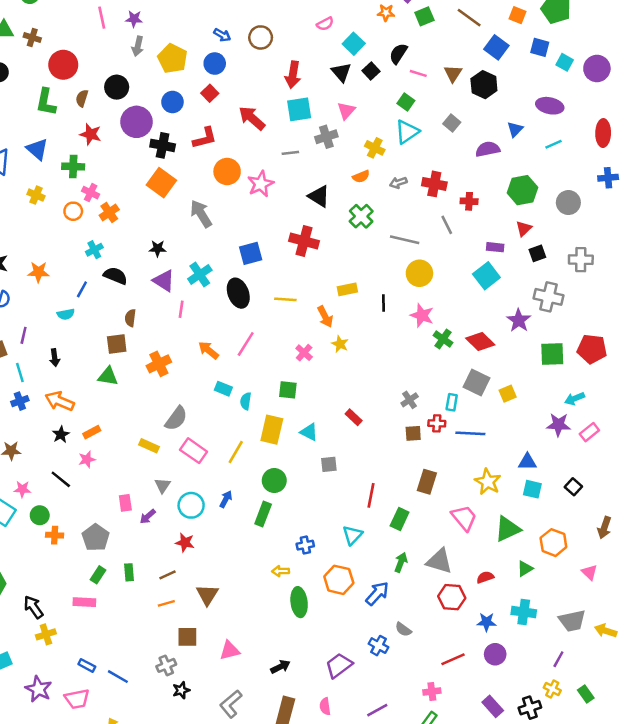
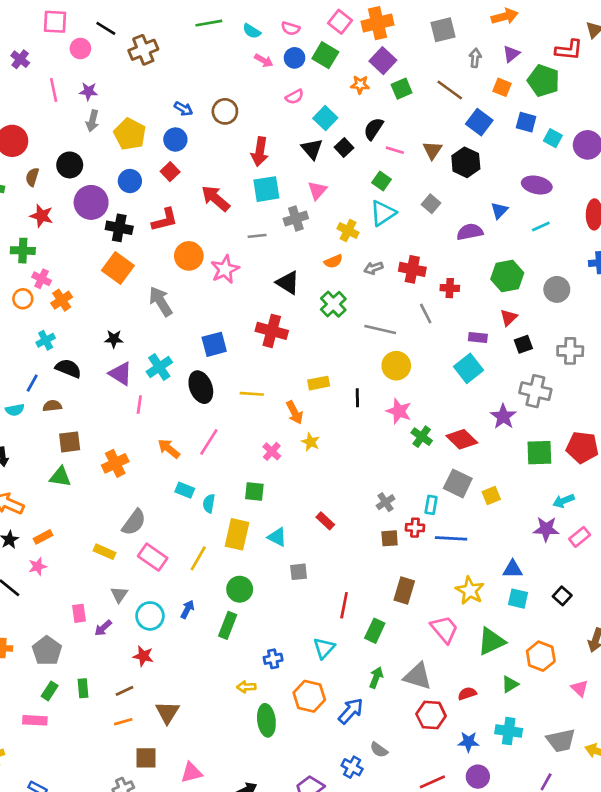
brown semicircle: (130, 318) -> (52, 406), moved, turned 77

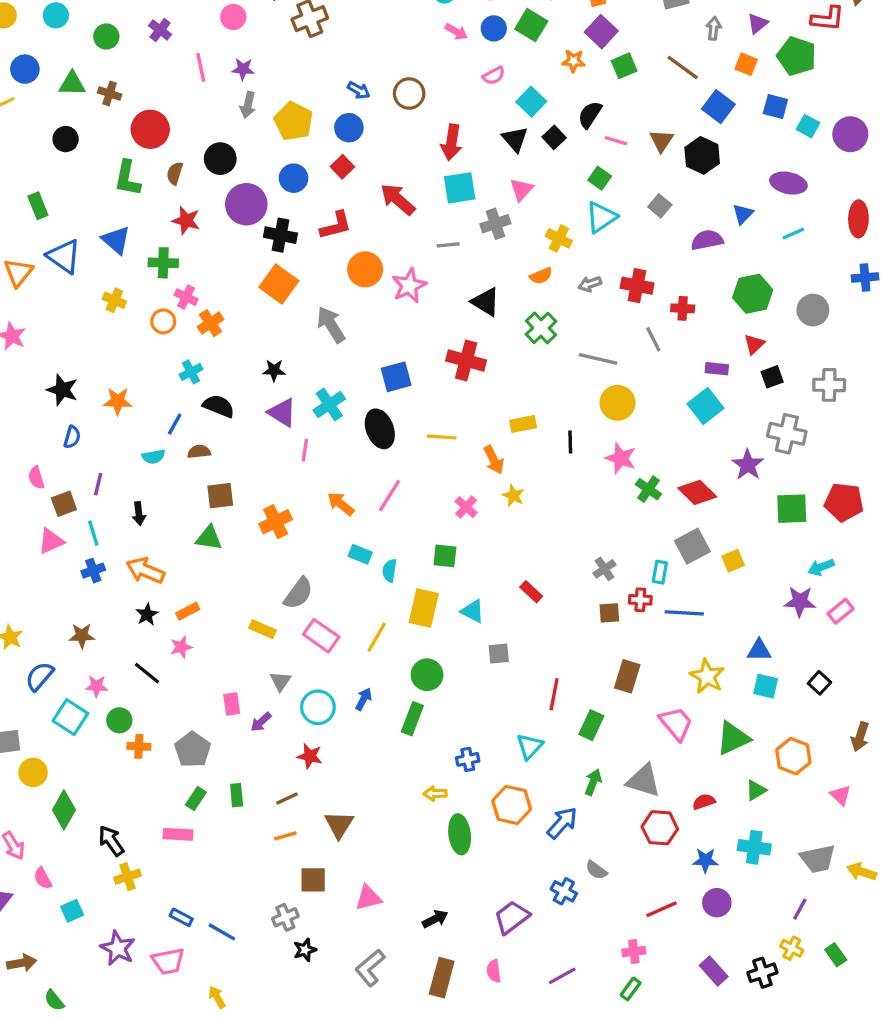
gray square: (458, 483) -> (692, 546), turned 36

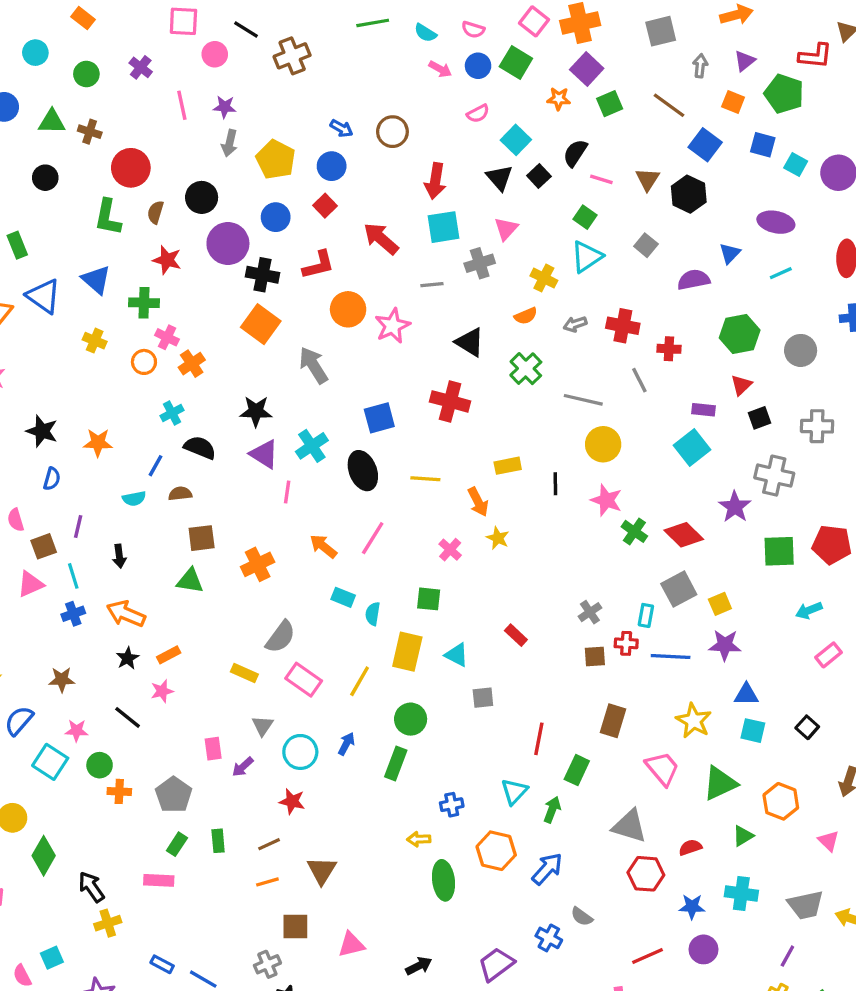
black star: (274, 370) -> (256, 411), size x1.4
purple star: (800, 601) -> (725, 645), moved
green arrow: (593, 782) -> (552, 810), moved
pink semicircle: (43, 878) -> (22, 976), moved

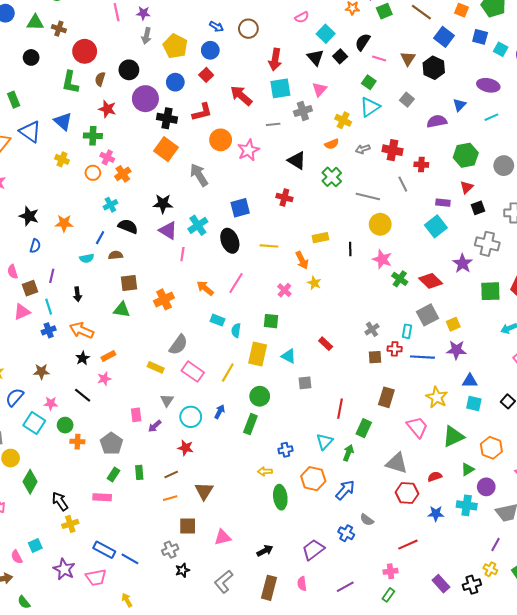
red cross: (450, 401) -> (284, 198), size x0.7
purple circle: (703, 949) -> (486, 487), moved
blue rectangle: (162, 964) -> (104, 550), size x1.5

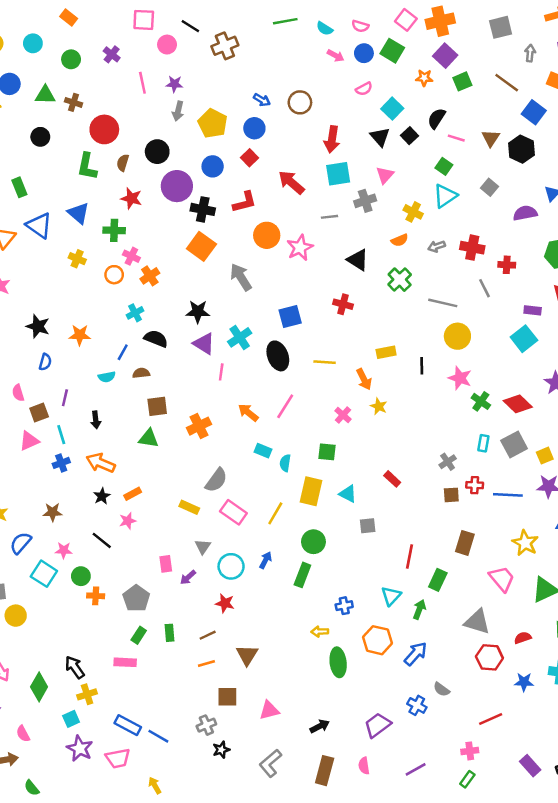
cyan rectangle: (407, 331) -> (483, 443), moved
green diamond: (30, 482) -> (39, 687), moved
cyan square: (35, 546) -> (71, 719), moved

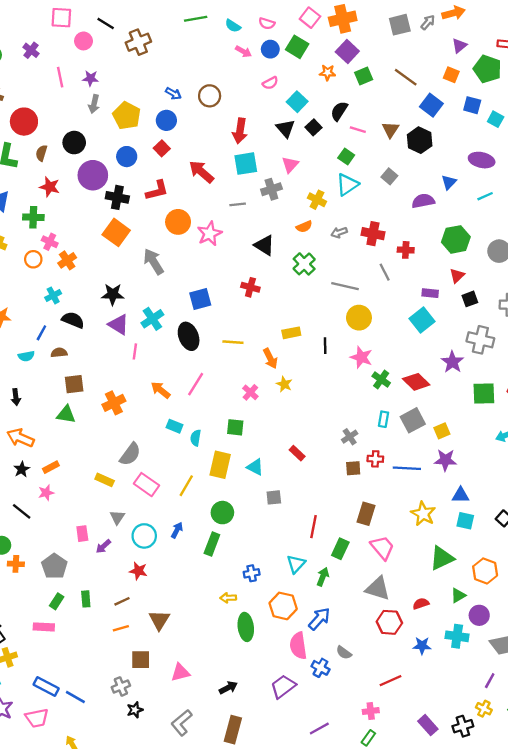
gray arrow: (530, 53) -> (428, 22), moved, turned 35
pink trapezoid: (502, 579) -> (382, 548), moved
pink semicircle: (364, 766) -> (298, 646), moved, size x1.6

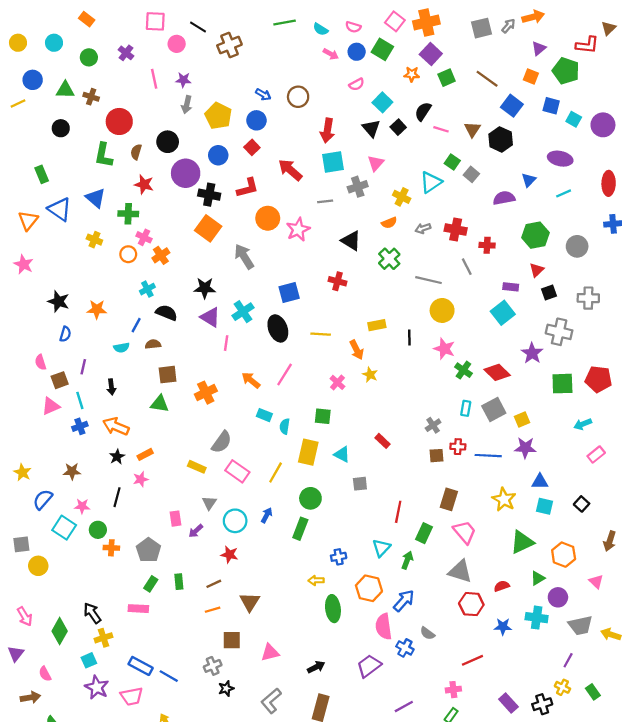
green square: (346, 157) -> (452, 162), moved
black line: (22, 511) -> (117, 497), turned 66

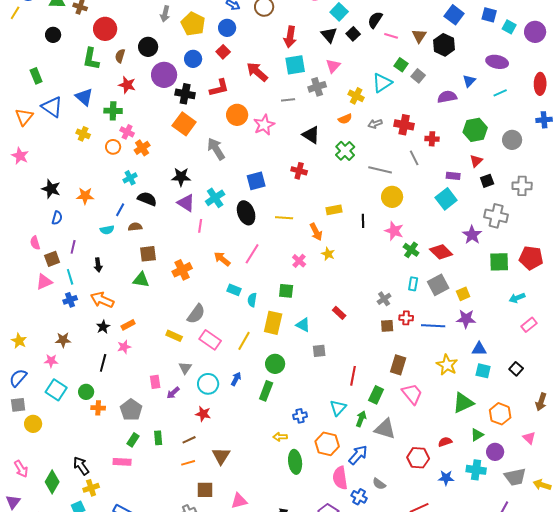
yellow line: (18, 103) -> (15, 13), turned -32
blue semicircle: (43, 499) -> (18, 378), moved
pink star: (82, 506) -> (51, 361), moved
gray triangle: (460, 571) -> (385, 429), moved

